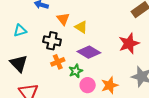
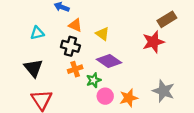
orange triangle: (63, 19) -> (75, 25), moved, turned -32
red star: (129, 43) -> (153, 42), moved

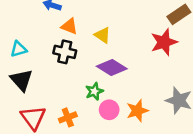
cyan triangle: (37, 33) -> (19, 49), moved
orange cross: (75, 69) -> (68, 117), moved

